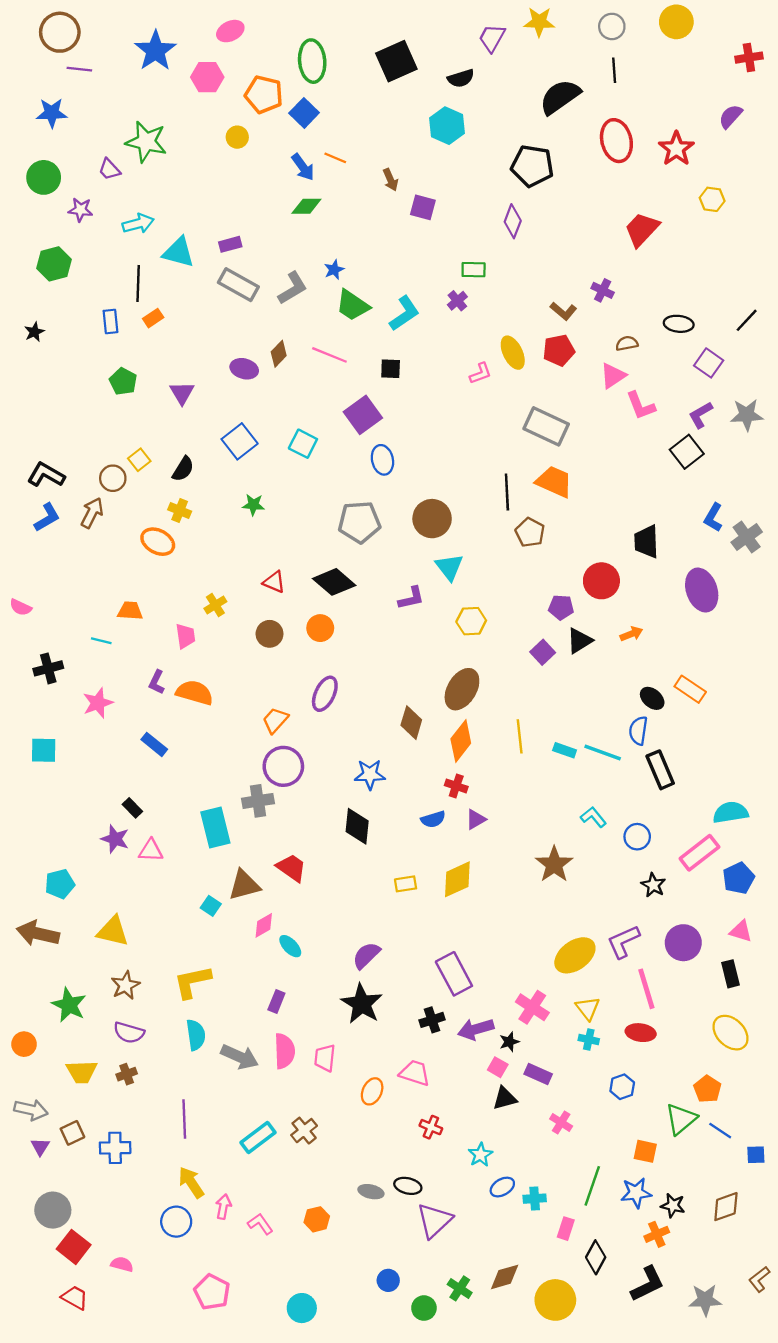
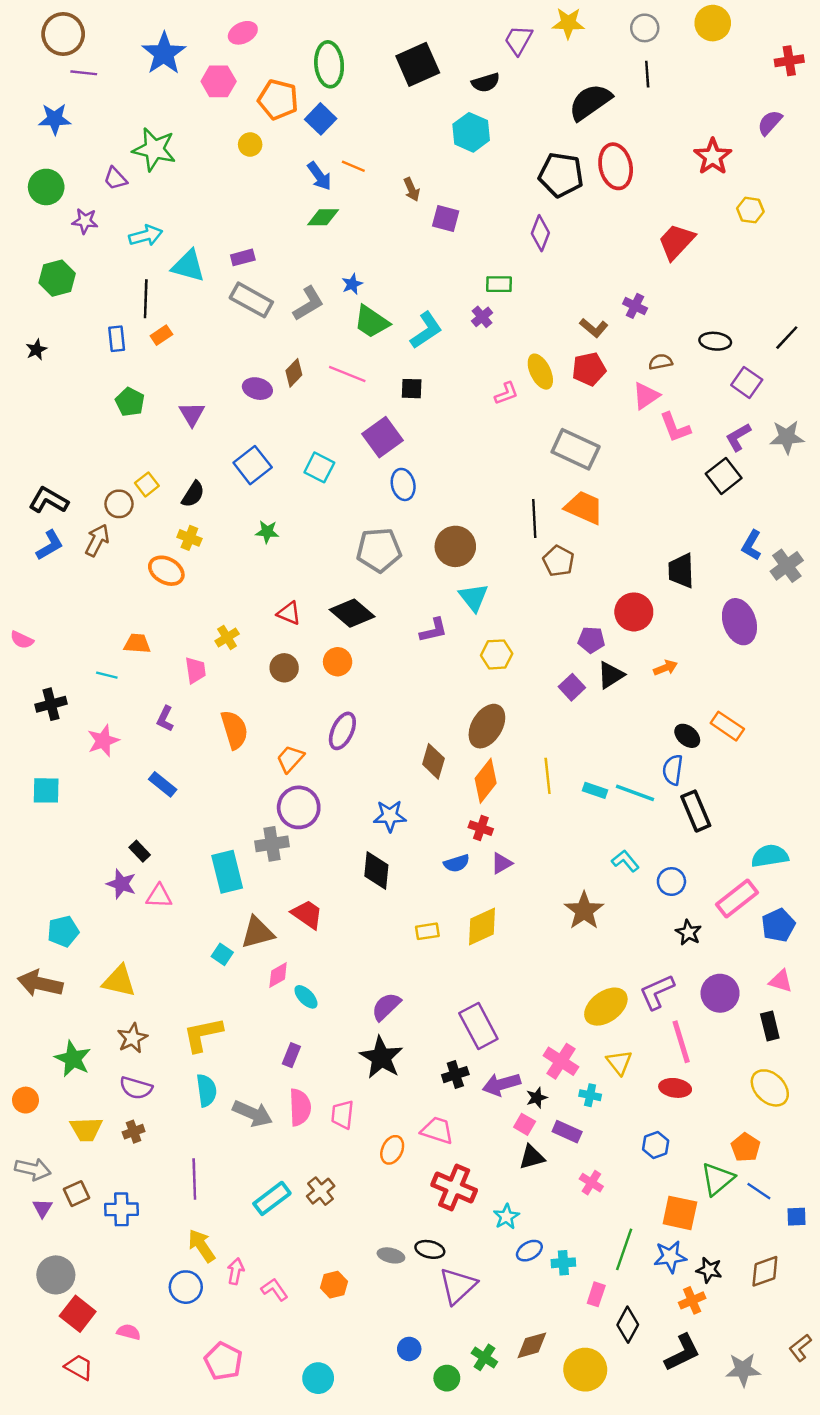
red ellipse: (616, 141) -> (616, 166), moved
orange semicircle: (195, 693) -> (234, 730), moved, turned 57
cyan cross: (589, 1040) -> (590, 1095), moved
red cross: (431, 1127) -> (454, 1187), size x1.8
orange square: (645, 1151) -> (680, 1213), size x1.4

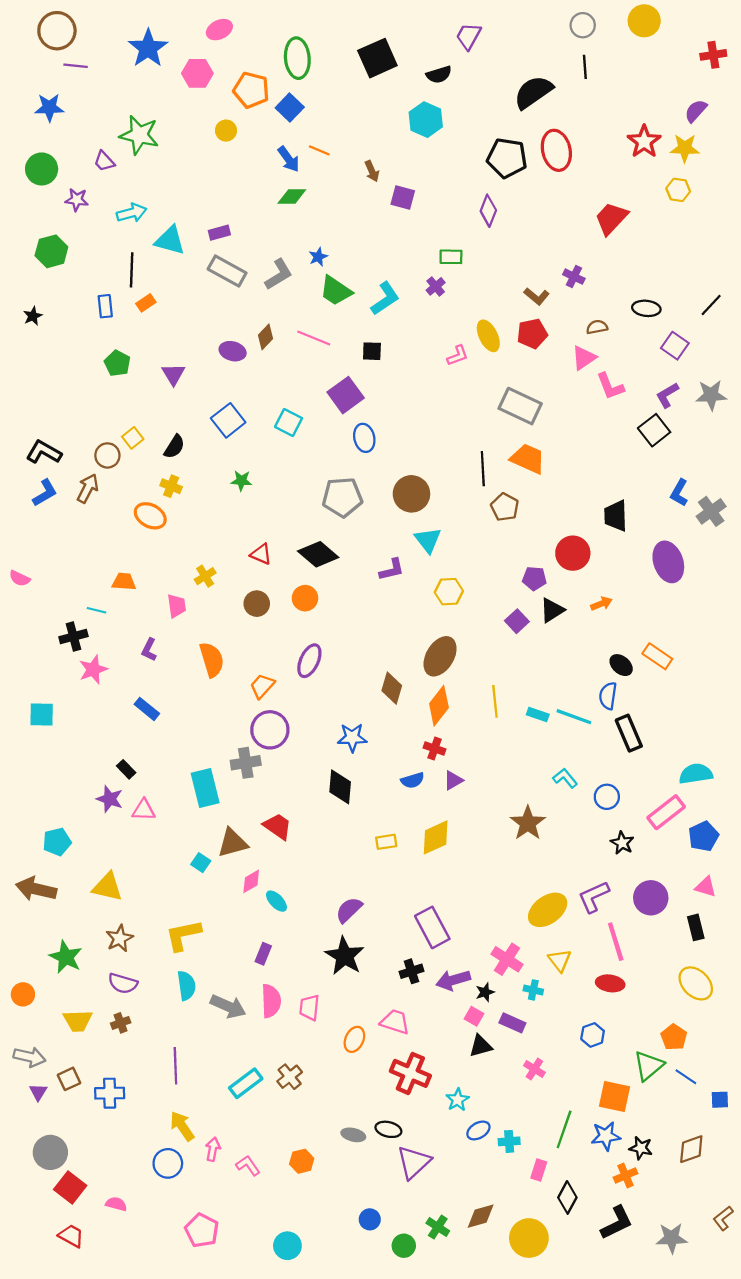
yellow star: (568, 23) -> (685, 148), moved
black cross: (51, 704) -> (73, 637), moved

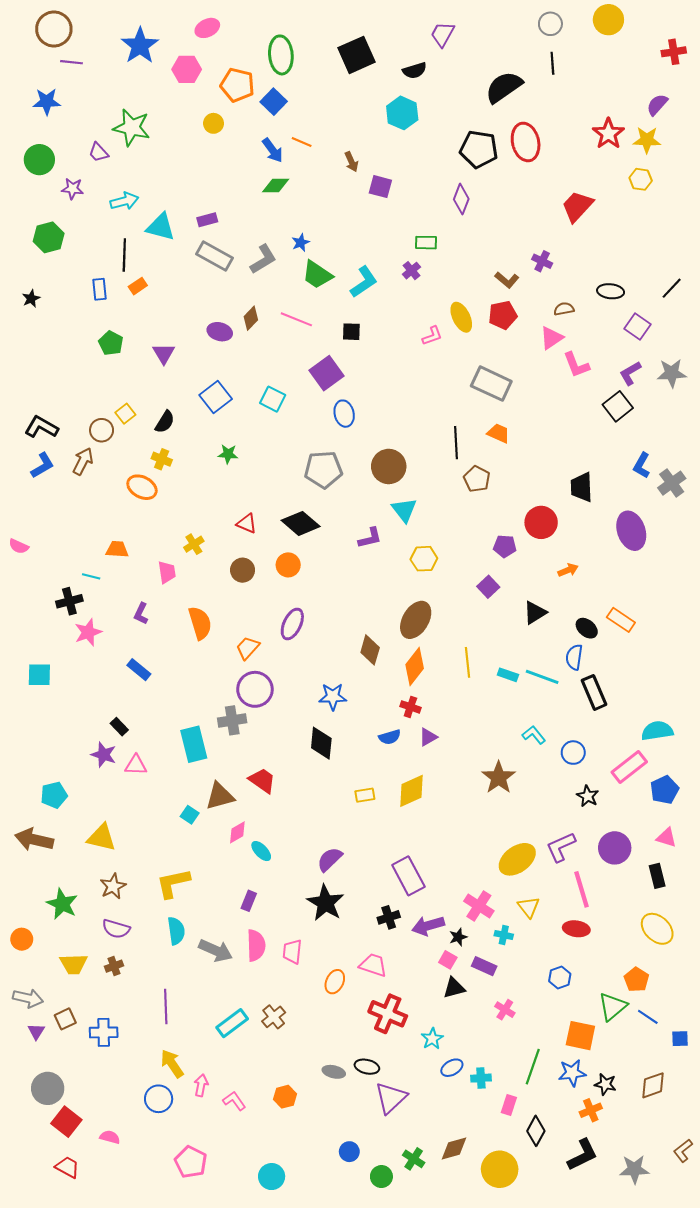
orange trapezoid: (528, 459) -> (499, 433), size x0.7
black triangle: (552, 610) -> (535, 613), moved

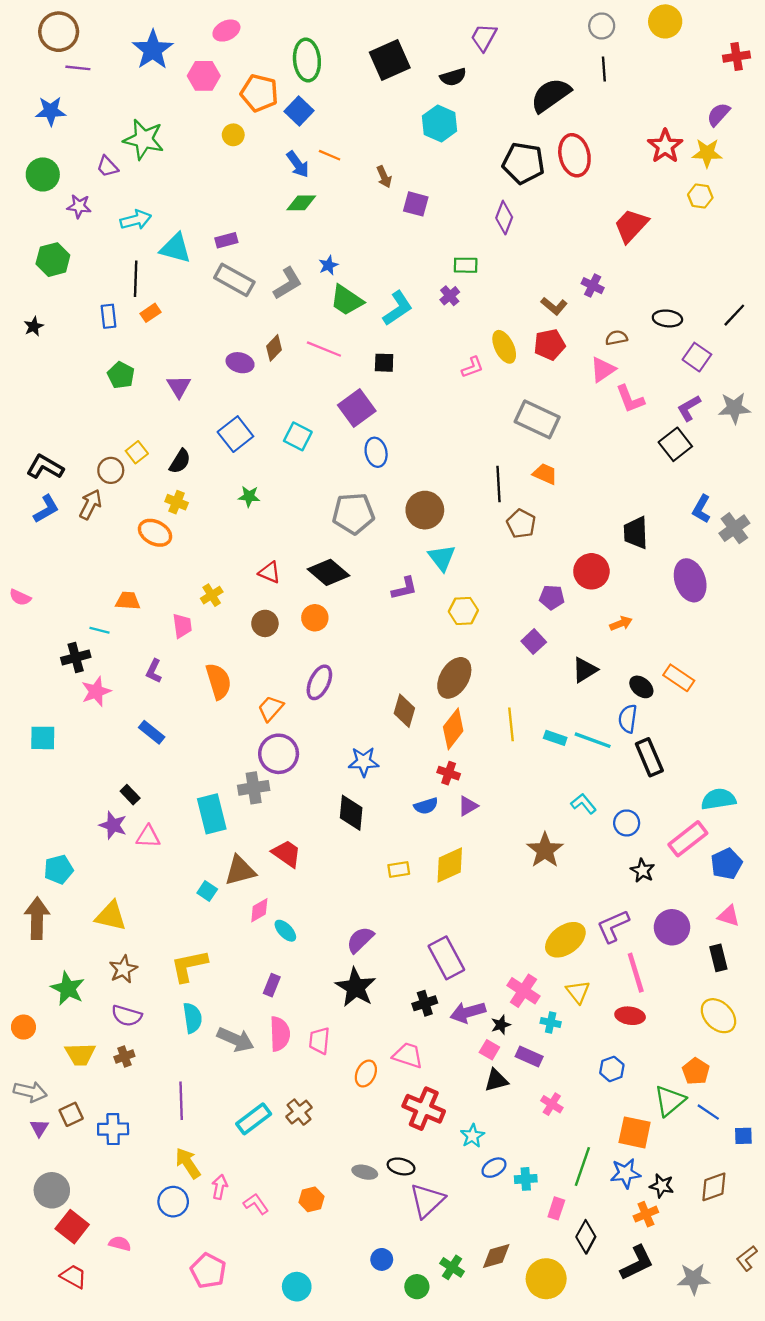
brown arrow: (34, 840) -> (37, 918), turned 78

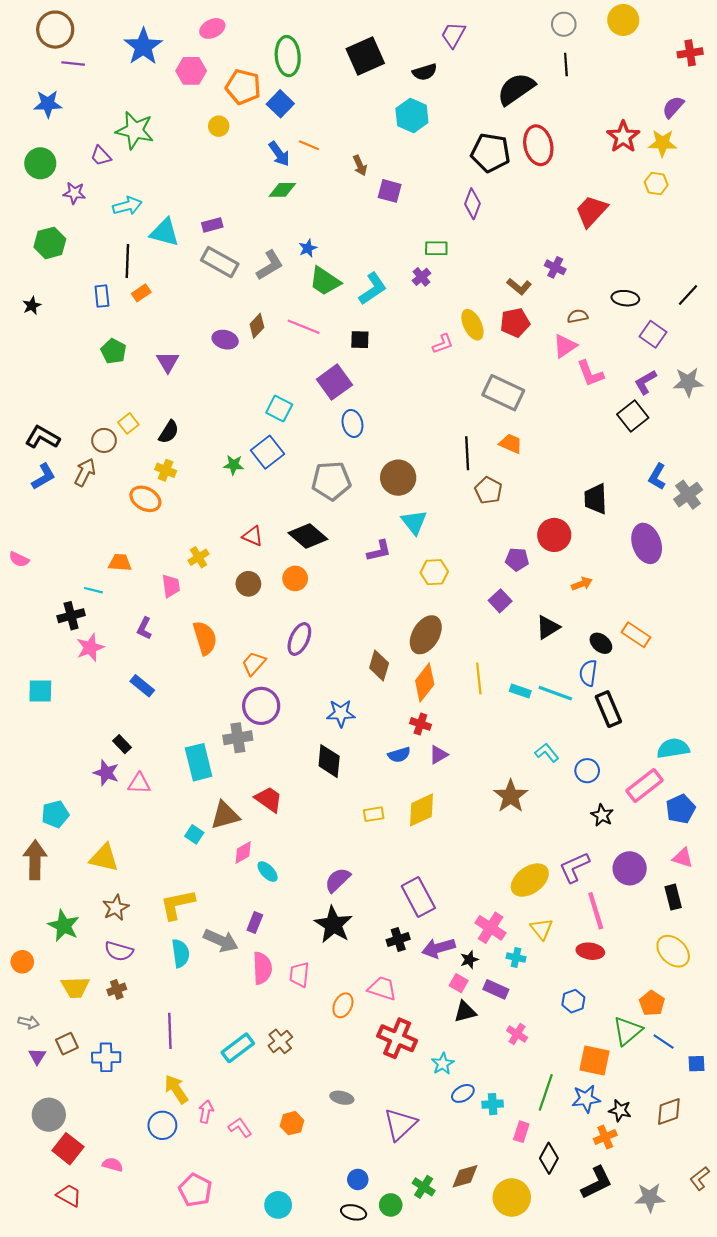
blue square: (235, 434) -> (268, 452), moved
gray arrow: (235, 1040) -> (221, 941), moved
gray arrow: (30, 1092) -> (29, 1022), size x0.7
black ellipse: (401, 1166) -> (354, 1212), moved

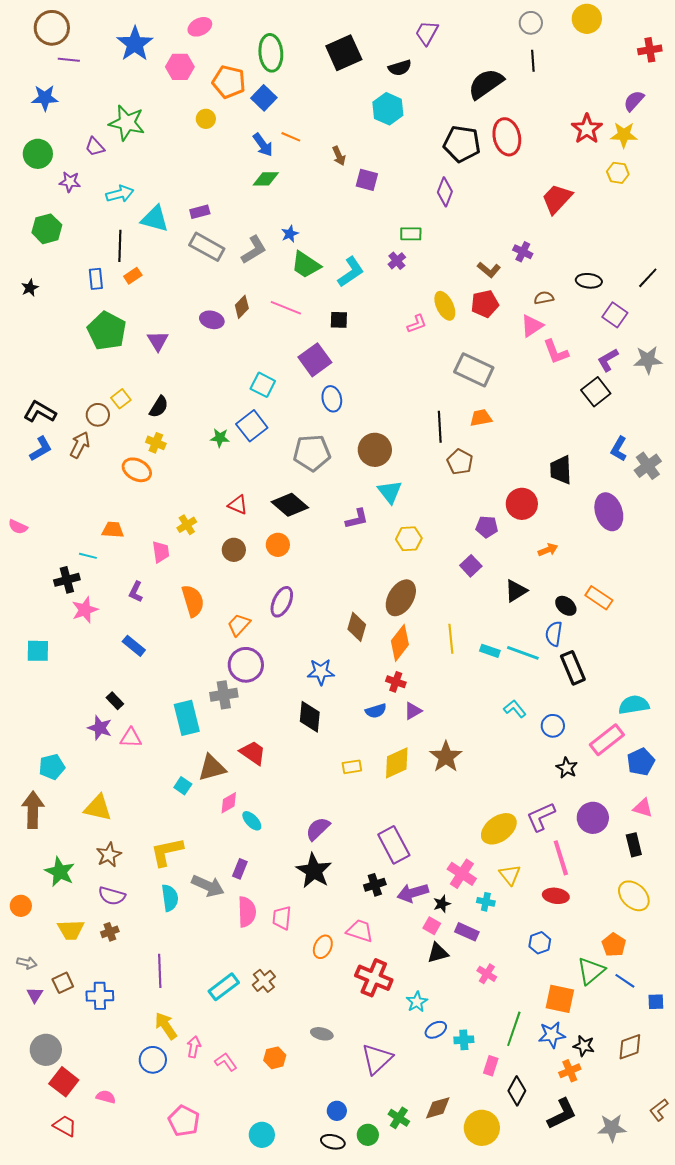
green pentagon: (114, 351) -> (107, 331), size x1.6
orange trapezoid: (511, 444) -> (481, 418), turned -35
brown star: (511, 796) -> (446, 757), moved

